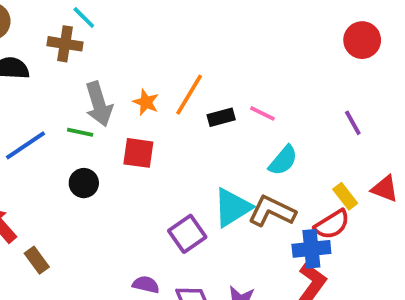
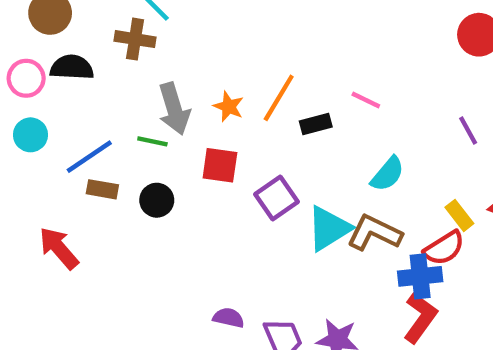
pink line: (262, 113) -> (366, 100), moved
purple square: (187, 234) -> (277, 198), moved
brown rectangle: (37, 260) -> (102, 189), moved, turned -44

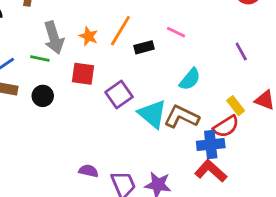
cyan triangle: (329, 228) -> (152, 114), turned -48
red L-shape: (420, 318) -> (211, 171), turned -84

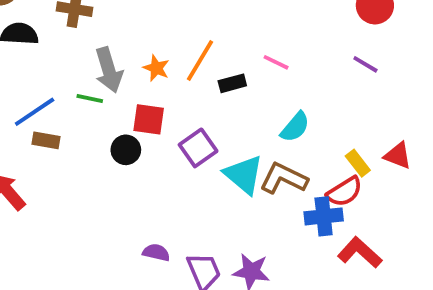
purple line: (241, 51) -> (365, 64), moved, turned -30
black circle: (43, 96) -> (126, 150), moved
red L-shape: (211, 171) -> (360, 253), moved

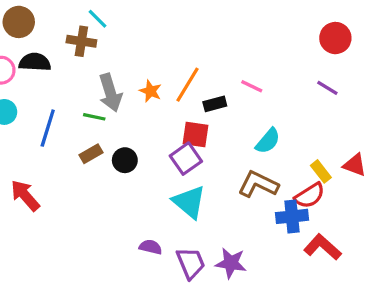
blue line: (35, 112) -> (48, 128), turned -39
red square: (149, 119) -> (196, 134), moved
brown rectangle: (46, 140) -> (91, 154), moved, turned -40
cyan triangle: (244, 175) -> (189, 202), moved

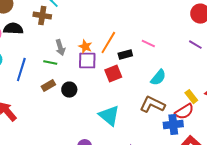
gray arrow: (110, 93) -> (60, 48), size x0.7
red square: (196, 134) -> (113, 74), turned -30
purple square: (186, 159) -> (87, 61), moved, turned 36

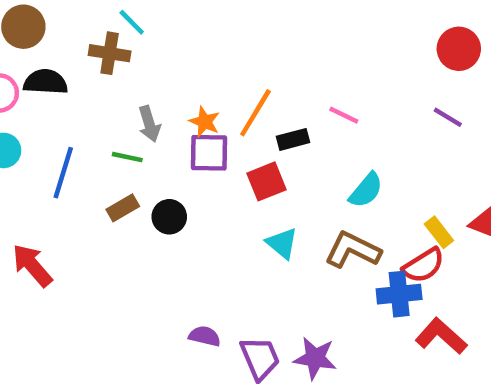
cyan triangle: (109, 116) -> (282, 243), moved, size x0.7

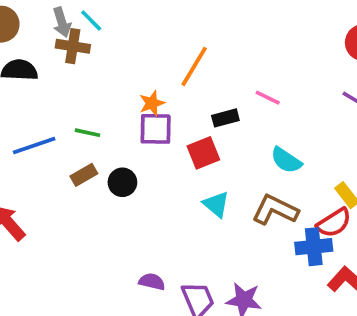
orange line: (255, 113) -> (194, 66), moved
orange star: (205, 122) -> (152, 103), turned 30
gray arrow: (149, 124) -> (62, 22), moved
blue line: (63, 173) -> (34, 146), turned 54
cyan semicircle: (366, 190) -> (286, 160), turned 84

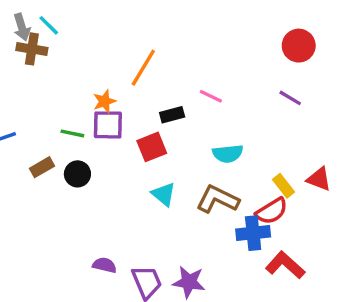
green line: (88, 133) -> (72, 133), moved
cyan semicircle: (286, 160) -> (228, 154), turned -40

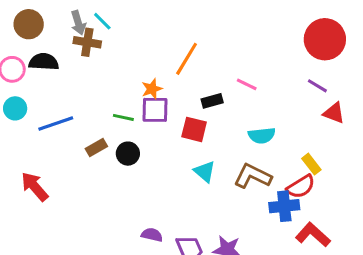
red circle: (299, 46) -> (325, 39), size x1.4
red square: (152, 147) -> (194, 129), turned 36
red triangle: (319, 179) -> (334, 113), moved

